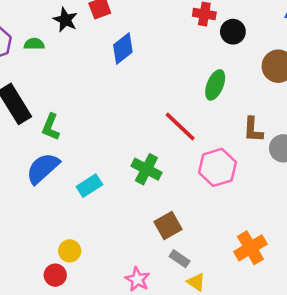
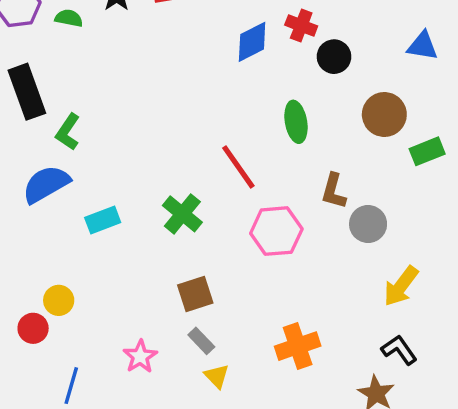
blue diamond: (123, 49) -> (252, 42), moved
green ellipse: (215, 85) -> (296, 122), turned -44

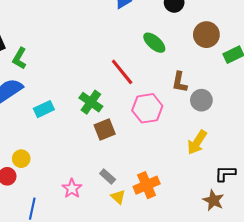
green ellipse: (296, 122) -> (154, 43), turned -35
yellow arrow: (401, 286) -> (197, 142), moved
brown square: (195, 294) -> (105, 130), moved
orange cross: (298, 346) -> (147, 185), moved
black L-shape: (399, 350) -> (225, 174), turned -50

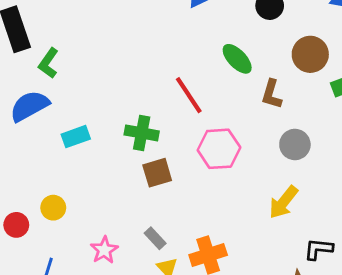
brown L-shape: (180, 82) -> (272, 94), moved
green cross: (91, 102) -> (142, 133), turned -30
yellow circle: (21, 159) -> (53, 208), moved

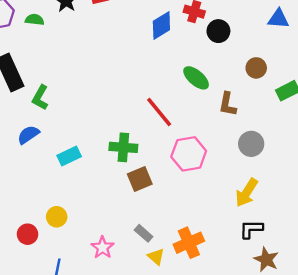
brown circle: (310, 54) -> (256, 68), size x0.7
blue semicircle: (29, 106) -> (28, 135), size x0.7
black L-shape: (318, 249) -> (251, 229), moved

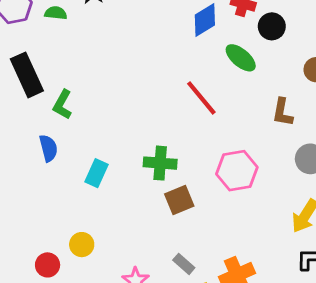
green ellipse: (196, 78) -> (241, 58), moved
red line: (159, 112) -> (201, 98), moved
blue semicircle: (28, 135) -> (48, 148), turned 110
cyan rectangle: (69, 156) -> (96, 173), turned -40

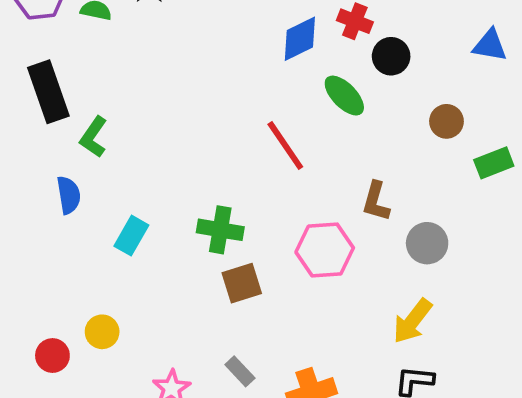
brown L-shape: (283, 112) -> (376, 201), moved

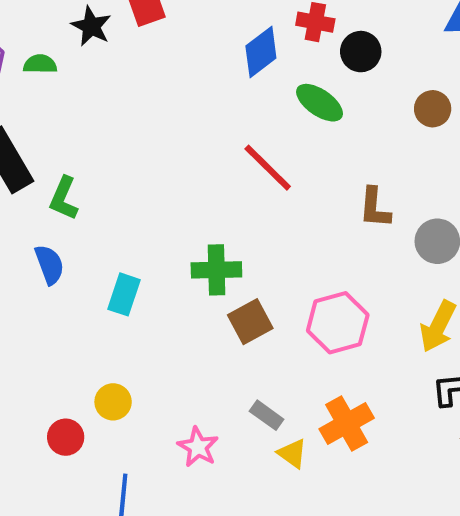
pink hexagon: (325, 250) -> (338, 323), moved

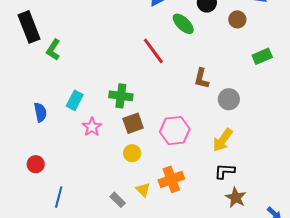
brown circle: (433, 109) -> (237, 19), moved
blue semicircle: (49, 265) -> (40, 112), moved
yellow circle: (113, 402) -> (132, 153), moved
gray rectangle: (267, 415) -> (118, 200), moved
pink star: (198, 447) -> (92, 127), moved

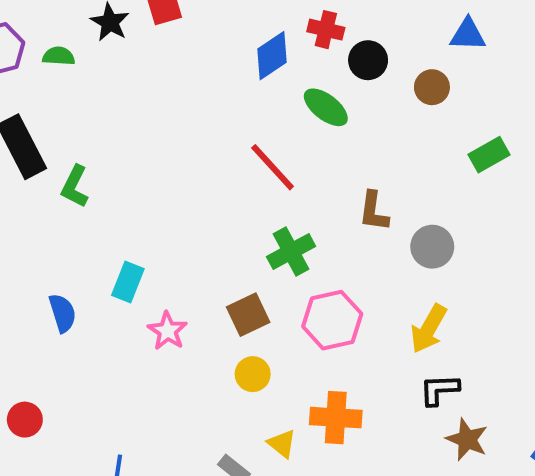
green cross: (121, 96) -> (291, 252), moved, turned -30
red circle: (36, 164) -> (25, 420), moved
orange cross: (171, 179) -> (336, 418), turned 30

